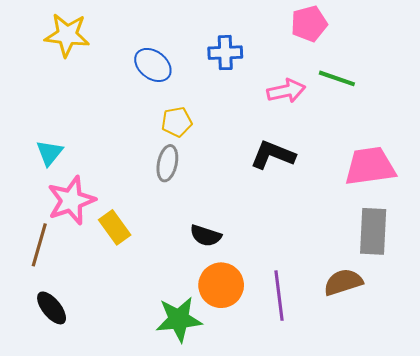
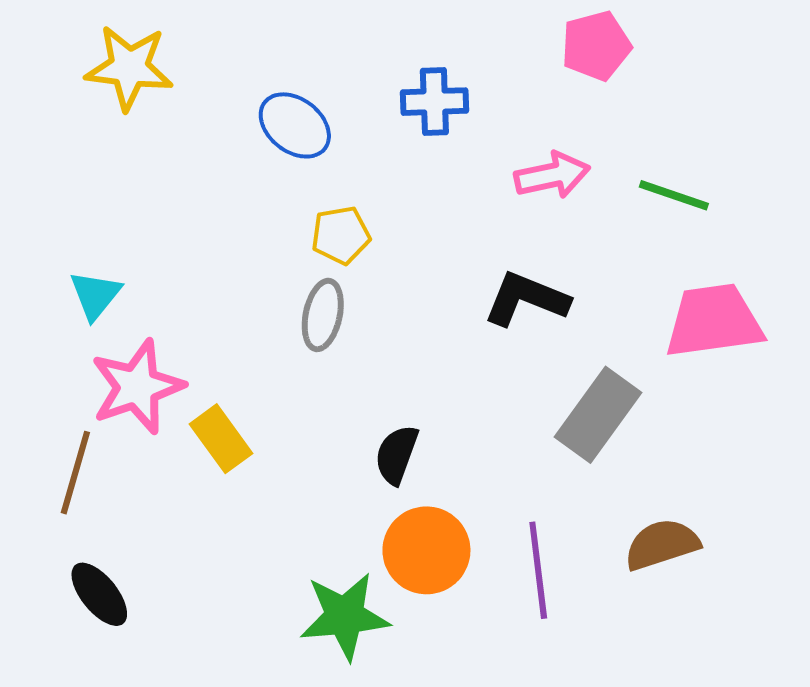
green line: (337, 78) -> (674, 195), moved
gray rectangle: (373, 231) -> (598, 415), moved, turned 33
black semicircle: (206, 236) -> (397, 455), turned 92

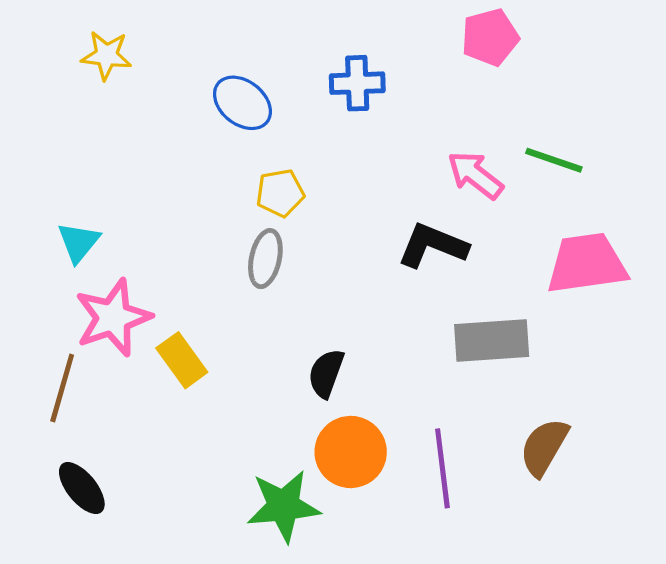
yellow star: (129, 68) -> (106, 55), size x0.7
pink arrow: (552, 175) -> (475, 175), moved, turned -130
gray rectangle: (598, 415) -> (492, 341), turned 50
brown semicircle: (662, 544) -> (544, 447), turned -42

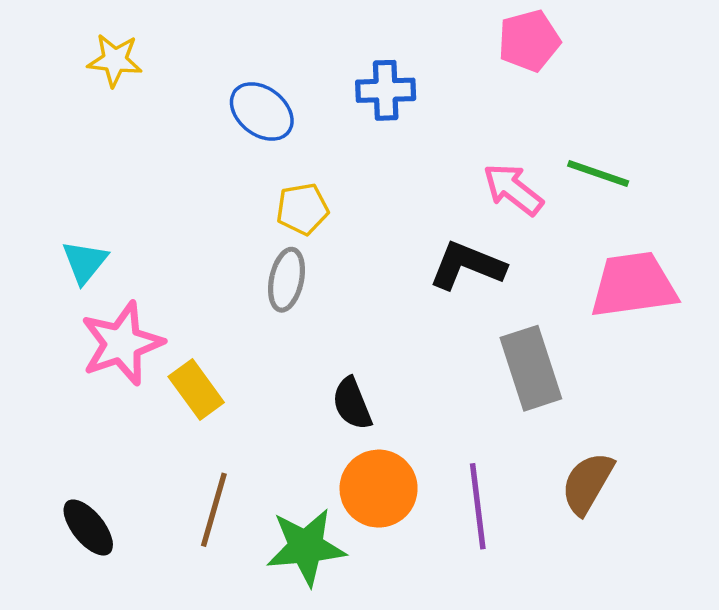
gray rectangle: (492, 341) -> (531, 368), turned 76
black semicircle: (326, 373) -> (352, 404), turned -42
brown line: (62, 388) -> (214, 510), moved

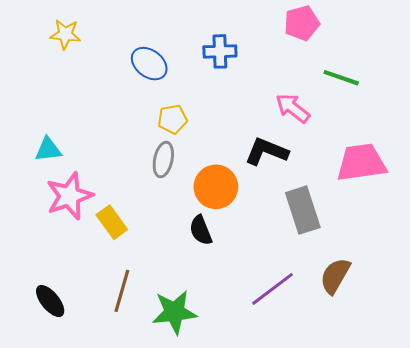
green line: (598, 173) -> (341, 78), moved
cyan triangle: (85, 262) -> (48, 149), turned 44
orange circle: (379, 489) -> (216, 187), moved
purple line: (478, 506) -> (272, 289), turned 60

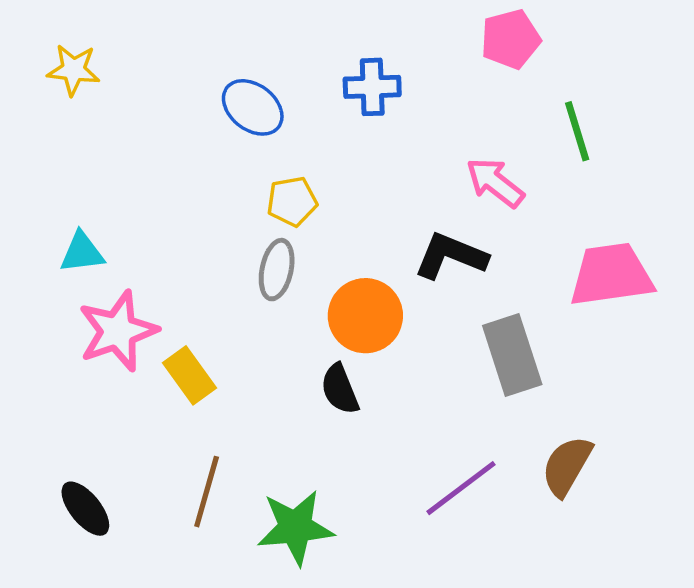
yellow star: (65, 34) -> (73, 70), moved
green line: (341, 78) -> (577, 131), turned 54

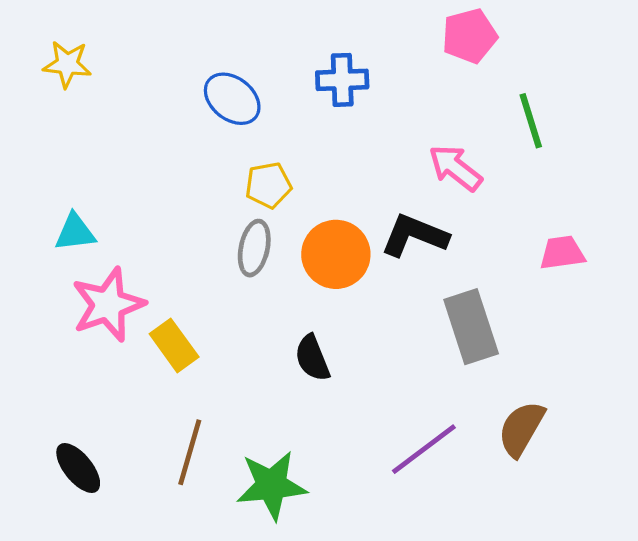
pink trapezoid: (611, 275) -> (562, 253), size x0.6
orange circle: (365, 316) -> (336, 254), moved

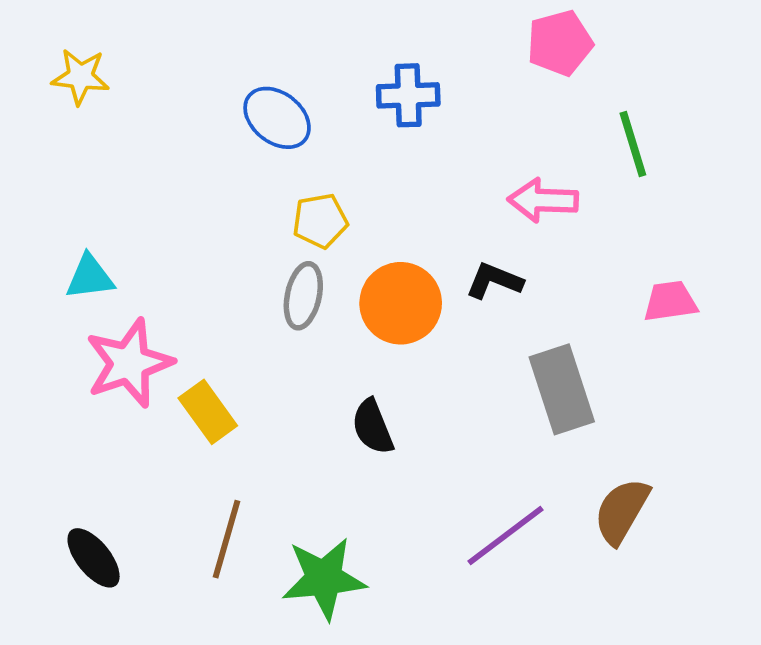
pink arrow: (455, 168) -> (543, 200), turned -36
black L-shape: (414, 235) -> (494, 281), size x0.7

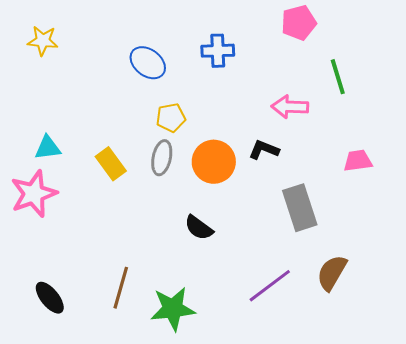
pink star: (129, 363) -> (34, 194), moved
yellow rectangle: (208, 412) -> (111, 164), moved
black semicircle: (373, 427) -> (199, 228), turned -32

